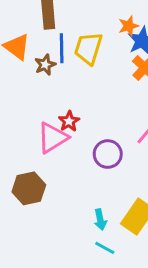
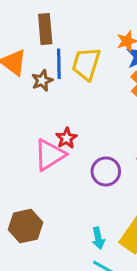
brown hexagon: (29, 188) -> (25, 226), moved

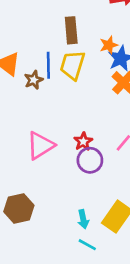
brown rectangle: (45, 29) -> (71, 30), moved
red star: (66, 138) -> (83, 142), moved

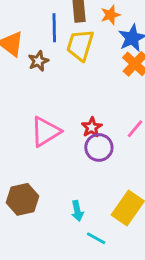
orange star: (109, 45) -> (110, 15), moved
blue line: (48, 65) -> (54, 28), moved
cyan arrow: (83, 219) -> (77, 211), moved

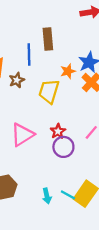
orange star: (110, 15) -> (68, 71), moved
yellow trapezoid: (80, 45) -> (49, 91), moved
cyan line: (96, 238) -> (68, 195), moved

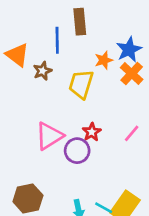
purple circle: (63, 147) -> (77, 151), moved

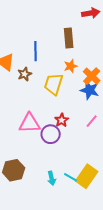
brown rectangle: (80, 22) -> (69, 38), moved
blue star: (129, 50) -> (90, 90), moved, turned -30
pink triangle: (49, 136) -> (30, 123), turned 30

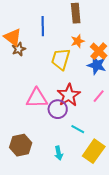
brown star: (25, 74) -> (19, 49), moved
red star: (62, 120) -> (69, 95), size x1.6
cyan line: (71, 177) -> (78, 129), moved

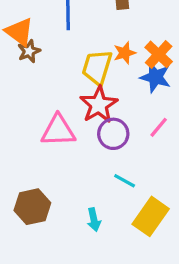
orange star: (78, 41) -> (125, 53), moved
red star: (69, 95) -> (99, 105), moved
purple circle: (58, 109) -> (113, 134), moved

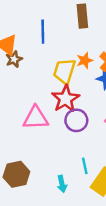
cyan line: (125, 181) -> (85, 166), moved, turned 49

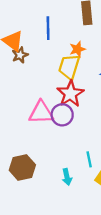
orange star: (85, 60) -> (77, 49), moved
purple circle: (76, 120) -> (62, 115), moved

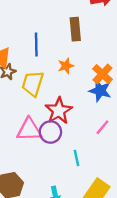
yellow trapezoid: (69, 67) -> (33, 84), moved
cyan line: (89, 159) -> (76, 158), moved

